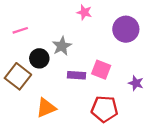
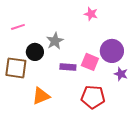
pink star: (84, 12) -> (91, 14), moved
purple circle: (126, 29) -> (112, 51), moved
brown square: (18, 76) -> (16, 68), turned -30

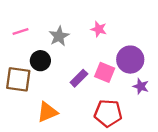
pink star: (91, 14) -> (99, 29), moved
gray star: (55, 41) -> (59, 36), moved
purple rectangle: (68, 67) -> (79, 78), turned -49

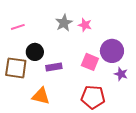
gray star: (59, 36) -> (64, 23), moved
purple rectangle: (79, 78) -> (54, 67), moved, turned 35
orange triangle: (47, 112) -> (41, 96), turned 36

